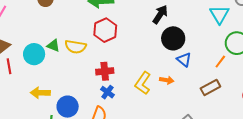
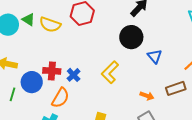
black circle: (173, 38) -> (131, 37), moved
red cross: (105, 71) -> (52, 71), moved
orange arrow: (167, 80) -> (147, 96), moved

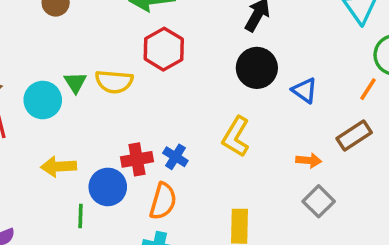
green triangle: (28, 20) -> (75, 82), turned 40

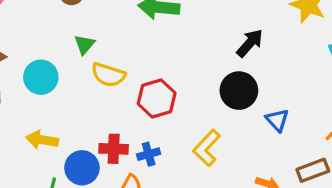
red hexagon: (164, 49) -> (157, 98), moved
green triangle: (75, 82) -> (84, 44), moved
blue cross: (175, 157) -> (149, 154), turned 30

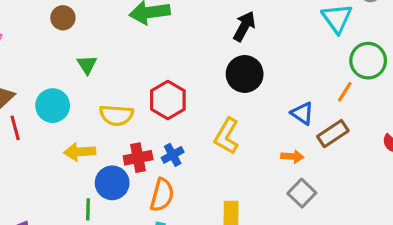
yellow semicircle: (108, 75) -> (116, 115), moved
blue triangle: (277, 120) -> (302, 113), moved
yellow arrow: (42, 140) -> (80, 152), moved

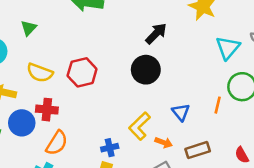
orange line: (345, 92) -> (218, 105), turned -35
brown rectangle: (333, 134) -> (198, 150), moved
yellow L-shape: (227, 136) -> (139, 126), moved
blue cross: (173, 155) -> (110, 148), moved

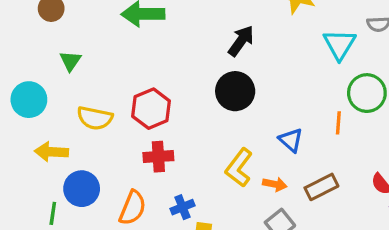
red cross: (47, 110) -> (158, 157), moved
blue cross: (110, 148) -> (182, 207), moved

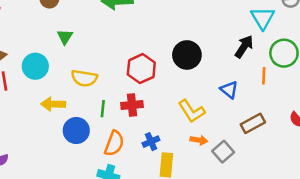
black arrow: (241, 41) -> (244, 47), moved
red hexagon: (151, 109) -> (141, 69), moved
yellow L-shape: (239, 168) -> (192, 111), turned -68
orange arrow: (275, 184) -> (199, 140), moved
green line: (53, 213) -> (103, 109), moved

